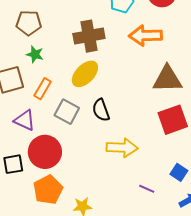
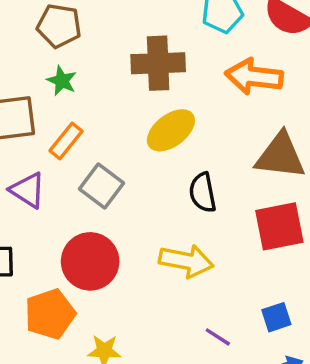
yellow ellipse: (85, 74) -> (171, 130), moved
black semicircle: (101, 110) -> (203, 193), moved
red circle: (45, 152) -> (90, 261), moved
blue square: (179, 172) -> (276, 317), turned 30

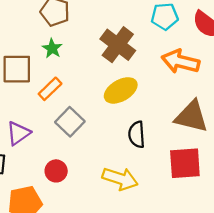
brown cross: (158, 63) -> (118, 45), turned 32
purple triangle: (28, 190) -> (18, 133), moved, turned 45
red circle: (90, 261) -> (56, 171), size x0.6

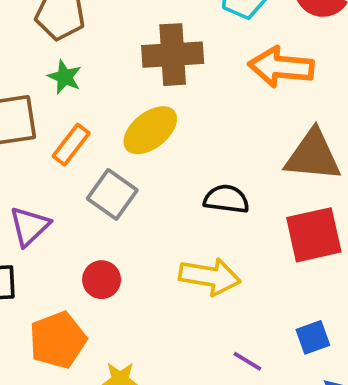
brown cross: (118, 45) -> (173, 55), turned -32
yellow ellipse: (121, 90) -> (150, 130), moved
black semicircle: (137, 135) -> (226, 199), turned 110

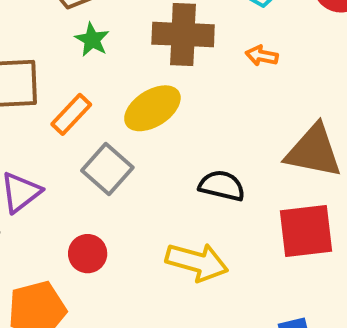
orange arrow: (281, 67) -> (262, 56), moved, size x0.5
green star: (65, 77) -> (92, 40), moved

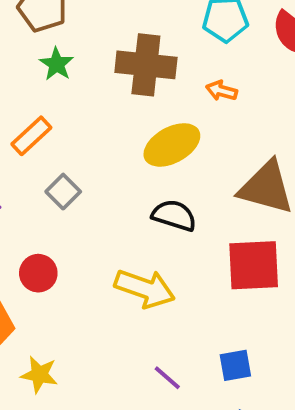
yellow ellipse: (152, 108) -> (172, 145), moved
gray square: (107, 169) -> (63, 192), size x0.7

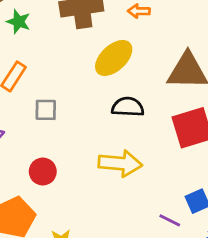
gray square: (63, 192) -> (46, 110), turned -30
purple line: (167, 378) -> (170, 220), moved

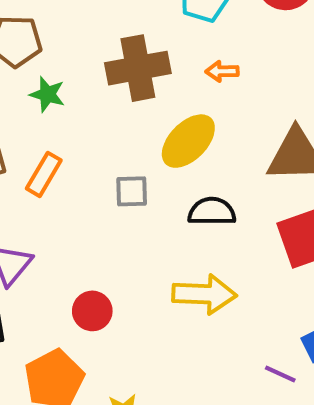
gray square: (46, 110) -> (132, 191), moved

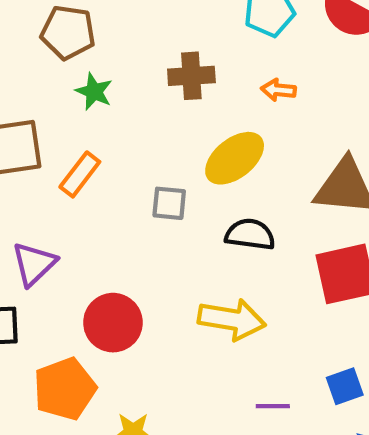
brown cross: (138, 68) -> (191, 76), size x0.7
red circle: (92, 311) -> (113, 323), size x1.4
purple line: (280, 374) -> (273, 406), moved, turned -32

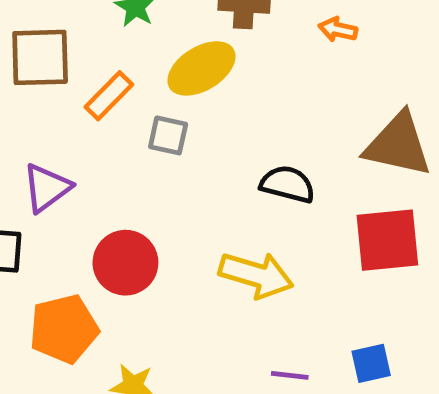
yellow ellipse: (235, 158) -> (201, 68), moved
gray square: (169, 203) -> (168, 135), moved

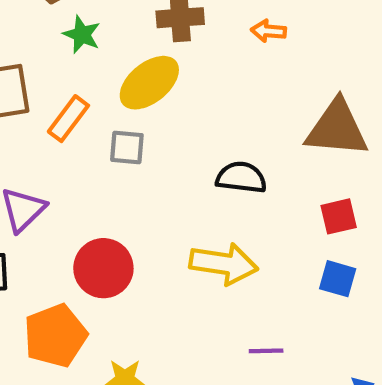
red square: (387, 240) -> (339, 216), size x0.6
blue square: (371, 363) -> (338, 279), moved, turned 36

